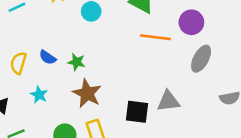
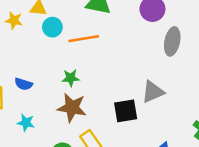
orange line: (155, 37) -> (84, 39), moved
green star: (77, 62) -> (71, 78), moved

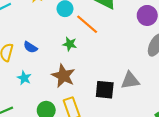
orange line: (84, 39) -> (87, 24), turned 35
green star: (71, 78) -> (70, 44), moved

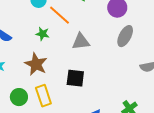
gray triangle: (130, 80) -> (81, 42), moved

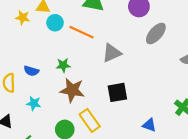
green star: (43, 34) -> (63, 65), moved
gray ellipse: (125, 36) -> (156, 33), turned 30

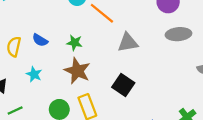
gray ellipse: (156, 33) -> (178, 34), turned 30
black square: (117, 92) -> (123, 85), turned 30

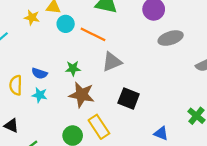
gray triangle: (128, 43) -> (112, 62), moved
cyan star: (34, 74) -> (40, 95), moved

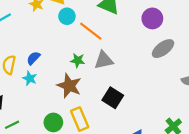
gray ellipse: (171, 38) -> (163, 49), turned -30
green star: (73, 68) -> (78, 60), moved
blue semicircle: (39, 73) -> (33, 58), turned 104

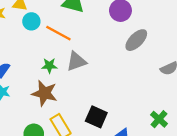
black square: (113, 98) -> (96, 117), moved

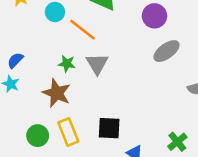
gray triangle: (76, 61) -> (97, 64), turned -50
black square: (96, 117) -> (109, 128), turned -30

